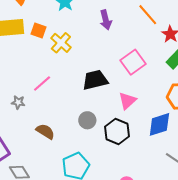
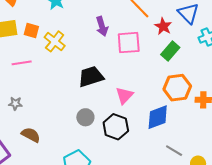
purple arrow: (106, 20) -> (102, 26), moved
pink square: (133, 62) -> (129, 43), moved, turned 35
pink line: (42, 84) -> (22, 63), moved, turned 36
brown semicircle: (45, 131) -> (31, 135), moved

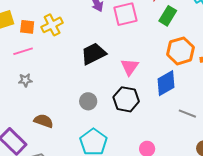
orange square: (31, 31) -> (27, 27), moved
yellow cross: (55, 41) -> (52, 25), turned 35
gray star: (15, 103) -> (25, 80), moved
gray circle: (85, 117) -> (88, 101), moved

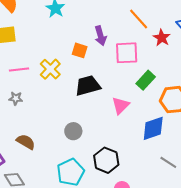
green rectangle: (168, 16) -> (146, 80), moved
yellow cross: (52, 25) -> (50, 69), moved, turned -30
orange square: (27, 27) -> (80, 50), moved
black hexagon: (126, 99) -> (106, 160), moved

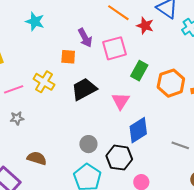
blue diamond: (153, 128) -> (138, 130), moved
gray circle: (73, 131) -> (88, 144), moved

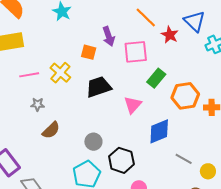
gray star: (17, 118) -> (38, 104), moved
blue diamond: (138, 130) -> (159, 131), moved
brown semicircle: (37, 158) -> (51, 130), moved, turned 108

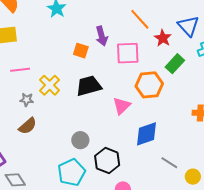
yellow cross: (60, 73) -> (50, 85), moved
green rectangle: (156, 78) -> (175, 64), moved
orange hexagon: (185, 96) -> (149, 85), moved
brown semicircle: (51, 130) -> (28, 126), moved

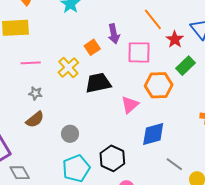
orange square: (81, 51) -> (92, 47), turned 35
yellow cross: (50, 85) -> (68, 68), moved
gray circle: (80, 140) -> (70, 134), moved

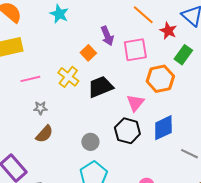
gray circle: (70, 134) -> (90, 142), moved
black hexagon: (112, 158) -> (127, 131), moved

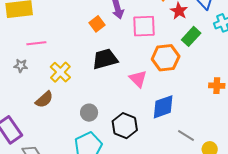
yellow cross: (68, 77) -> (60, 72), moved
pink triangle: (135, 103) -> (138, 79), turned -30
gray star: (40, 108) -> (21, 66), moved
black hexagon: (127, 131) -> (125, 126), moved

